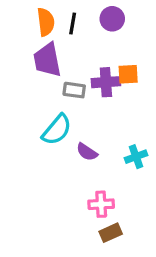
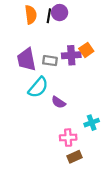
purple circle: (112, 19) -> (60, 13), moved
purple trapezoid: (47, 60) -> (26, 60), moved
orange square: (128, 74) -> (86, 50), turned -32
cyan cross: (136, 157) -> (92, 123), moved

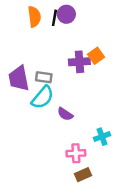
purple trapezoid: (26, 60) -> (19, 78), moved
gray rectangle: (50, 61) -> (44, 77), moved

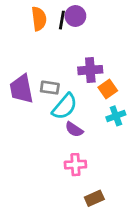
orange square: (96, 56) -> (108, 89), moved
cyan semicircle: (43, 97) -> (65, 106), moved
cyan cross: (102, 137) -> (116, 116), moved
pink cross: (76, 153) -> (75, 165), moved

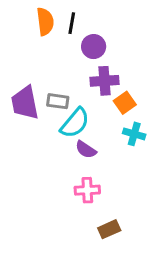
purple circle: (75, 16) -> (94, 47), moved
cyan cross: (116, 116) -> (134, 134), turned 36

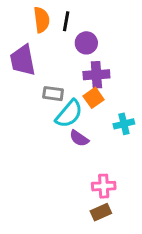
purple trapezoid: (25, 103) -> (23, 60), moved
orange square: (125, 103) -> (94, 98), moved
cyan cross: (134, 134) -> (124, 124), turned -30
pink cross: (87, 190) -> (104, 186), moved

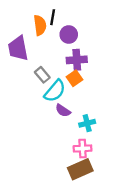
orange semicircle: (42, 20) -> (40, 25), moved
gray rectangle: (53, 94) -> (42, 75), turned 42
cyan cross: (124, 124) -> (87, 123), moved
brown rectangle: (101, 212) -> (80, 169), size x1.5

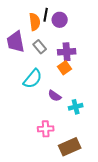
purple circle: (69, 35) -> (60, 20), moved
gray rectangle: (42, 75) -> (40, 47), moved
cyan semicircle: (55, 91) -> (33, 79), moved
pink cross: (83, 148) -> (46, 129), moved

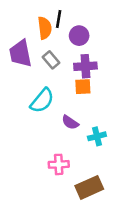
purple circle: (60, 20) -> (79, 36), moved
orange square: (65, 68) -> (83, 87), turned 32

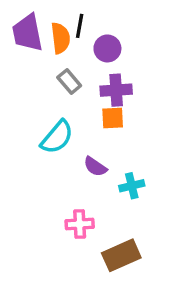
purple trapezoid: (20, 53) -> (27, 33), moved

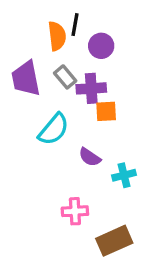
purple trapezoid: (27, 33) -> (26, 79), moved
purple cross: (116, 90) -> (91, 88), moved

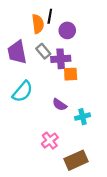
cyan semicircle: (54, 129) -> (23, 92), moved
pink cross: (75, 211) -> (50, 141), turned -35

